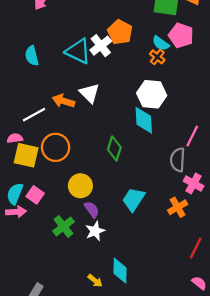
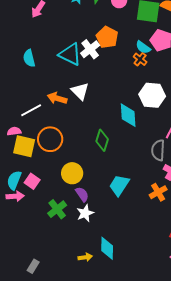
white hexagon: (152, 94) -> (152, 95), moved
yellow arrow: (95, 281) -> (85, 257), turned -48

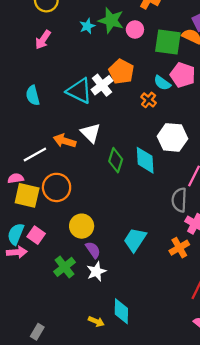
orange cross: (140, 59) -> (149, 100), moved
green diamond: (102, 140) -> (116, 160), moved
yellow arrow: (85, 257) -> (96, 321), turned 32

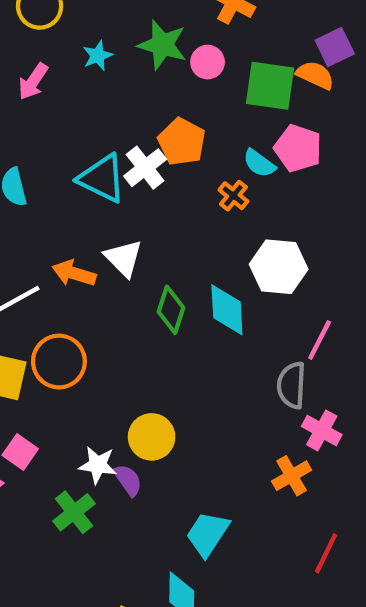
cyan star: (87, 26) -> (98, 56), moved
yellow circle: (82, 226) -> (152, 437), moved
cyan trapezoid: (135, 240) -> (208, 534), moved
white star: (96, 271) -> (98, 465), moved, turned 30

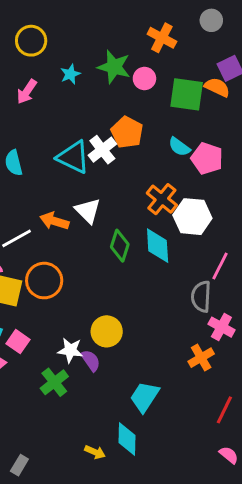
pink pentagon: (298, 148) -> (207, 158), moved
orange cross: (233, 196) -> (162, 199), moved, size x1.5

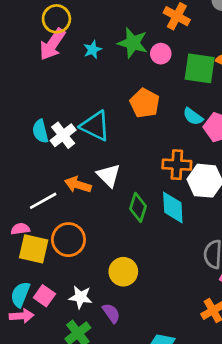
pink arrow: (27, 92) -> (52, 44), moved, size x1.4
white cross: (102, 150) -> (63, 135), moved
orange cross: (162, 199) -> (177, 165), turned -36
yellow circle: (107, 331) -> (123, 272), moved
white star: (70, 350) -> (81, 297), moved

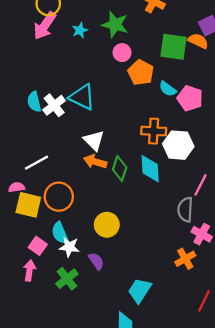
pink circle: (161, 54) -> (122, 53), moved
orange pentagon: (145, 103) -> (141, 73), moved
orange arrow: (78, 185) -> (95, 162), moved
cyan semicircle: (20, 294) -> (60, 233), moved, turned -45
pink arrow: (22, 316) -> (29, 270), moved, turned -78

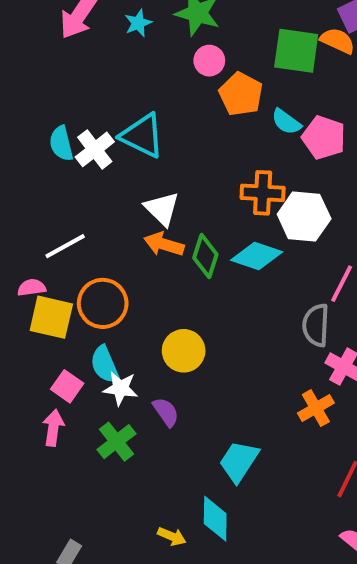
cyan diamond: (150, 169) -> (257, 256), turned -68

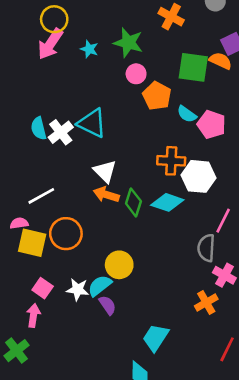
cyan star: (138, 23) -> (89, 49), turned -30
cyan semicircle: (105, 365) -> (100, 286), moved, turned 75
green cross: (116, 442) -> (17, 351), moved

